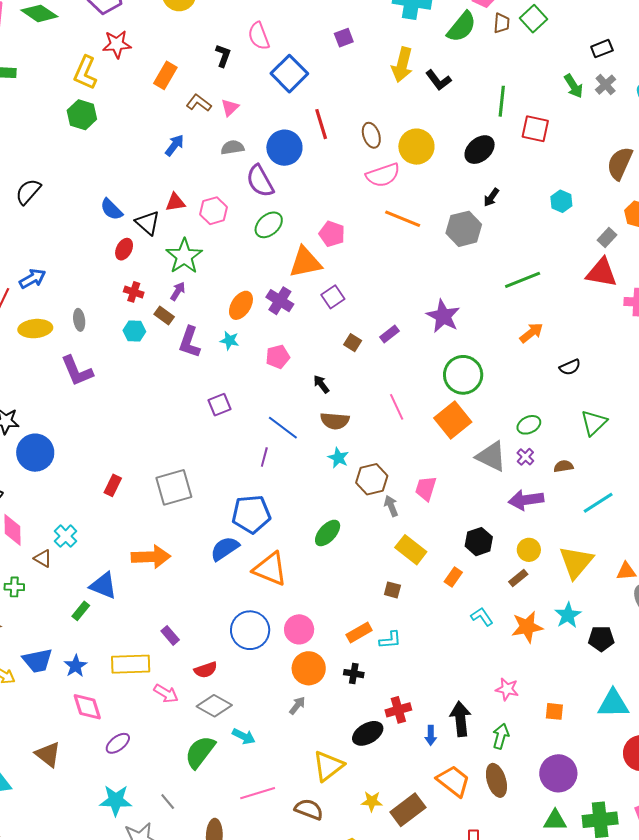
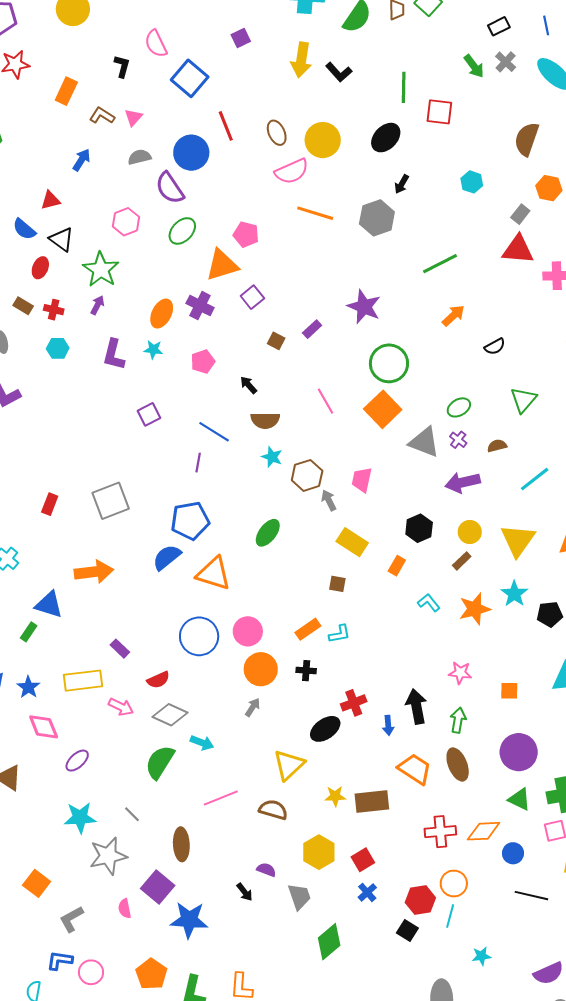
red triangle: (175, 202) -> (50, 200), moved
brown rectangle: (164, 316) -> (23, 306), moved
brown rectangle: (408, 810) -> (372, 801), turned 36
green triangle: (555, 820) -> (519, 799), turned 30

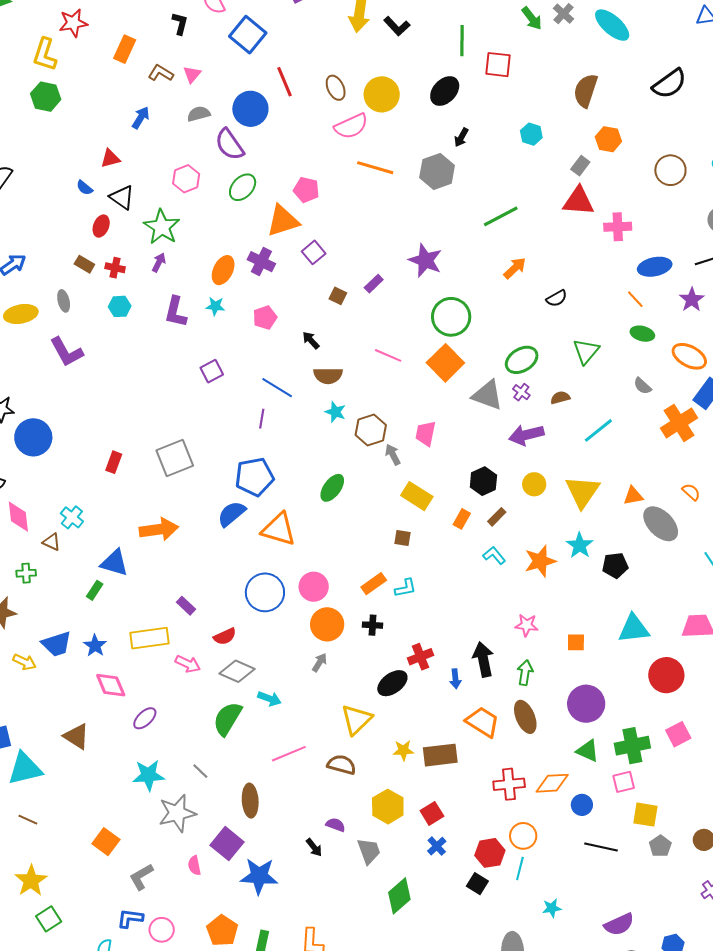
blue semicircle: (24, 229) -> (85, 188), size x0.7
pink line: (326, 401) -> (388, 355), turned -36
green ellipse: (459, 407) -> (522, 360), size x1.4
brown rectangle: (462, 561) -> (497, 517), moved

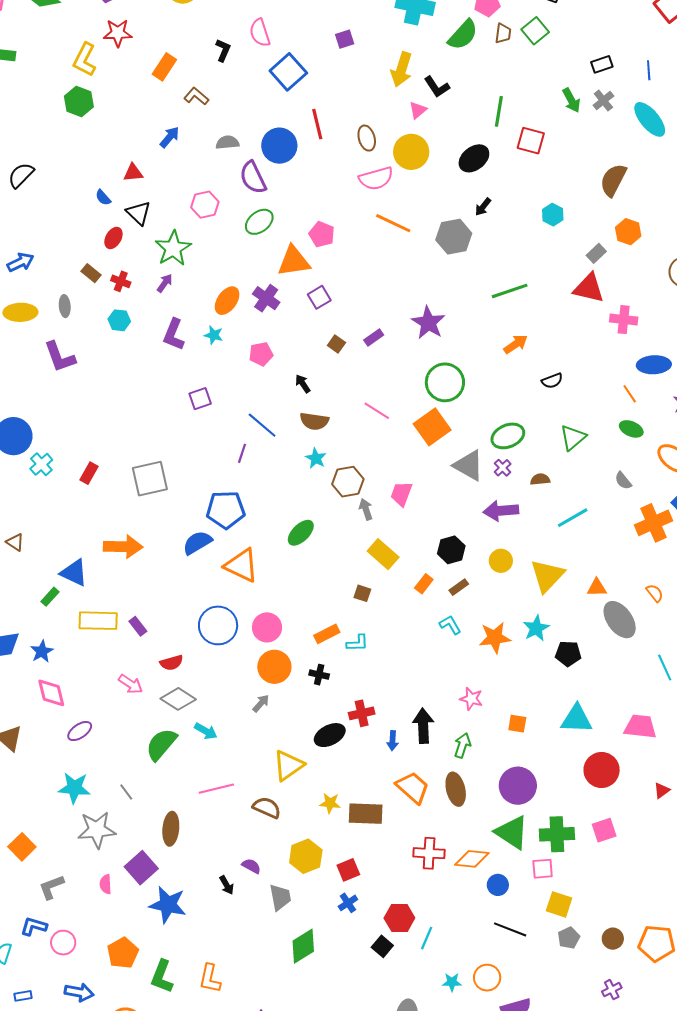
pink triangle: (192, 74) -> (418, 110), moved
cyan cross: (72, 517) -> (41, 464), moved
yellow rectangle: (150, 638) -> (98, 621), moved
green triangle: (588, 751) -> (512, 832), size x1.5
orange circle: (523, 836) -> (487, 978), moved

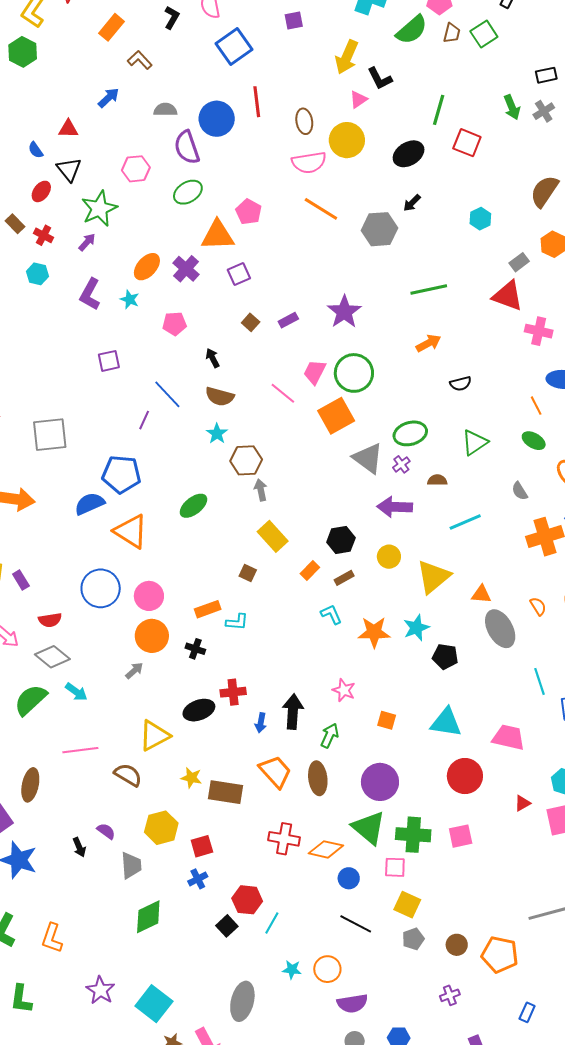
pink trapezoid: (401, 494) -> (315, 372), moved

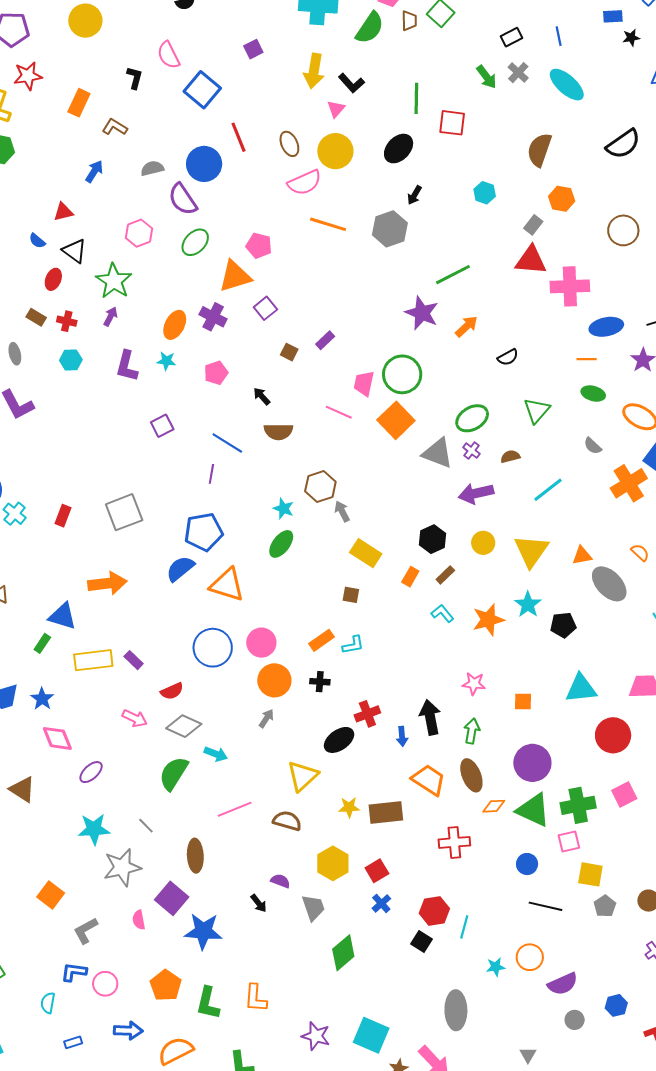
purple star: (344, 312) -> (422, 313), moved
pink cross: (539, 331) -> (570, 286), size x1.4
orange line: (536, 406) -> (587, 359), turned -48
cyan star: (217, 434) -> (284, 509), moved
orange diamond: (326, 849) -> (494, 806), moved, size x0.7

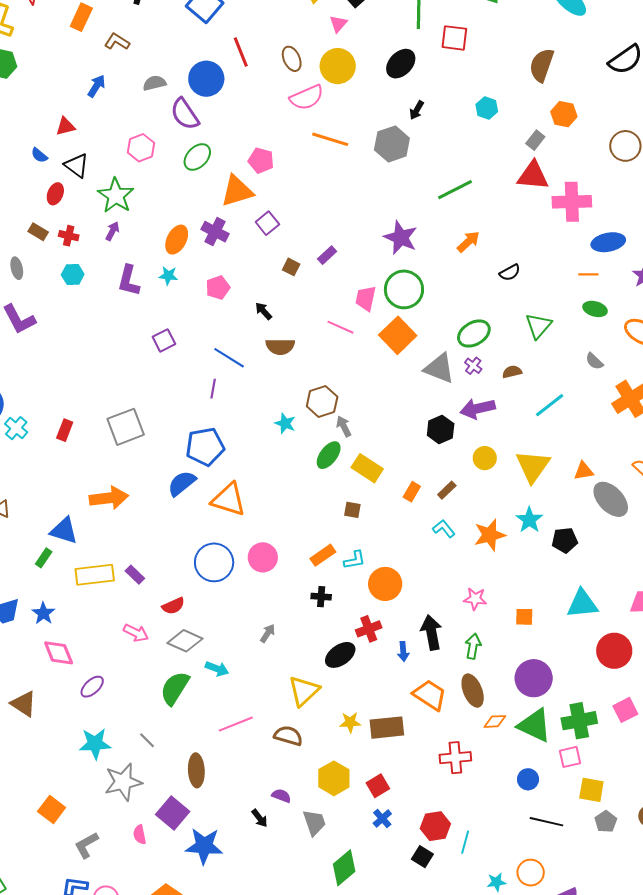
purple star: (422, 313) -> (401, 238), moved
black hexagon: (433, 539) -> (441, 429), moved
green ellipse: (281, 544) -> (329, 455), moved
orange circle: (274, 680) -> (385, 584), moved

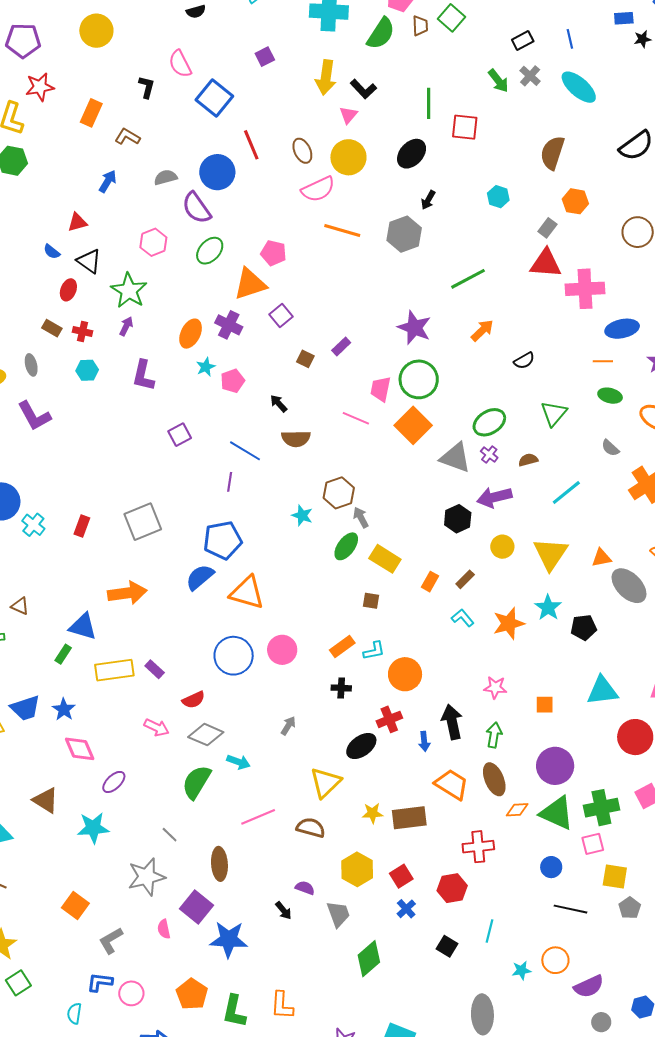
cyan star: (168, 276) -> (206, 367), moved, turned -30
cyan star: (95, 744) -> (93, 828), moved
red hexagon: (435, 826) -> (452, 888), moved

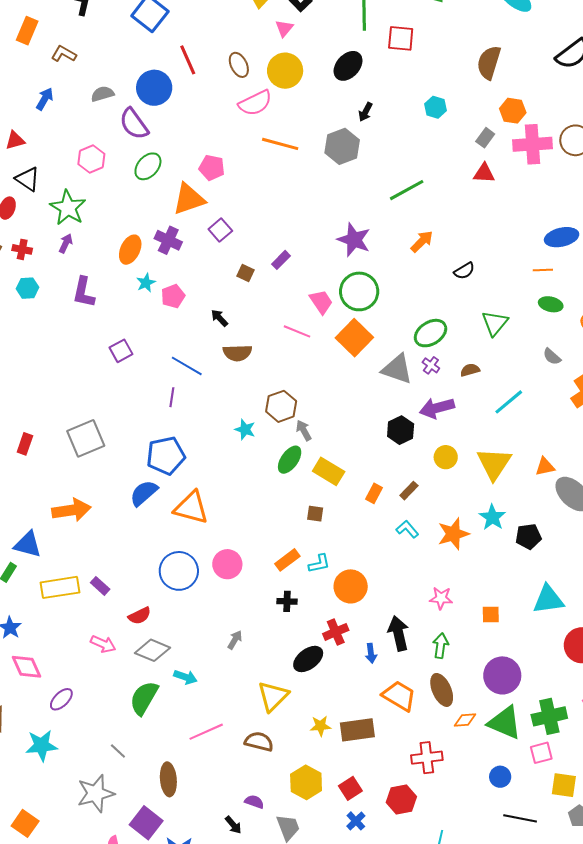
red triangle: (546, 263) -> (484, 173), size x0.7
pink cross: (585, 289) -> (533, 144), moved
pink trapezoid: (381, 389) -> (321, 302), turned 136

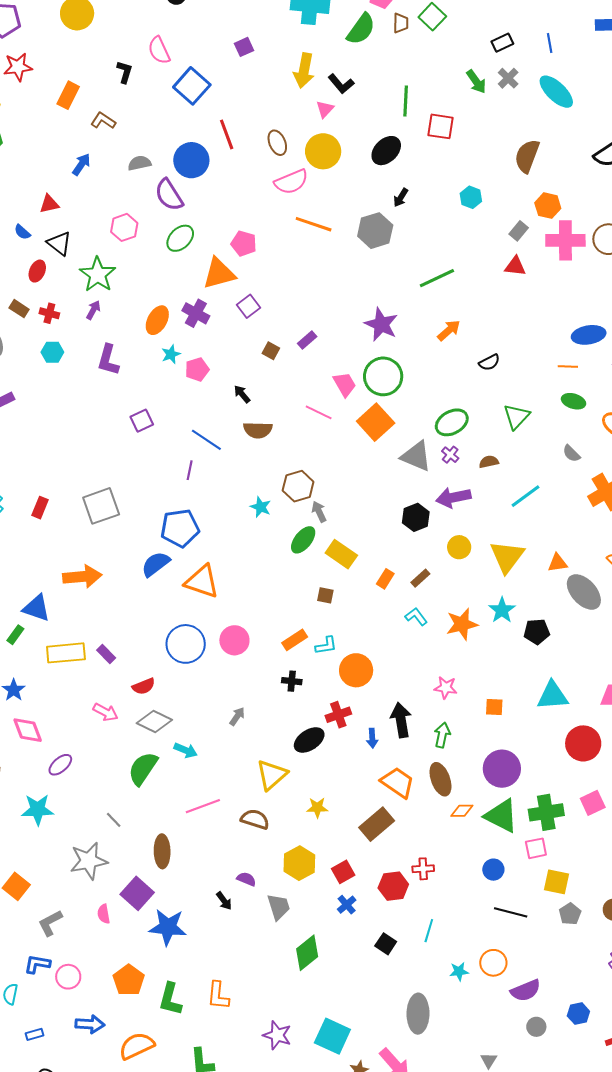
brown rectangle: (357, 730) -> (377, 824), moved, turned -36
red cross: (427, 758) -> (423, 869), moved, size x0.7

